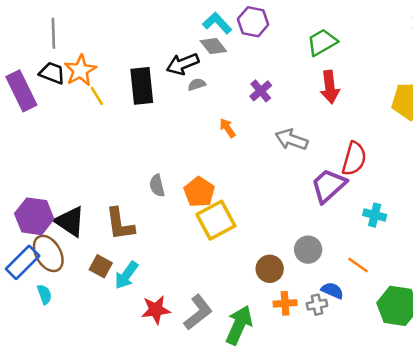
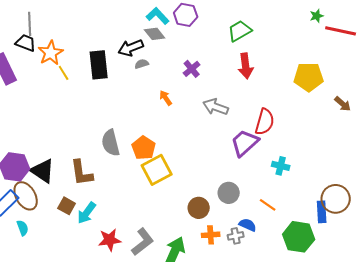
black trapezoid: (52, 73) -> (26, 43), moved
gray semicircle: (157, 186) -> (111, 143), size x1.5

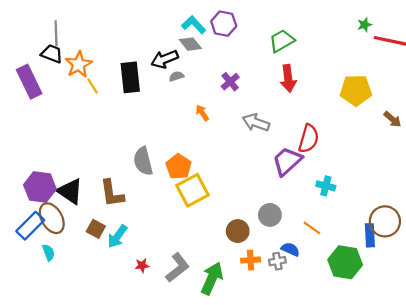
red star: (110, 240) -> (142, 265), size x0.6

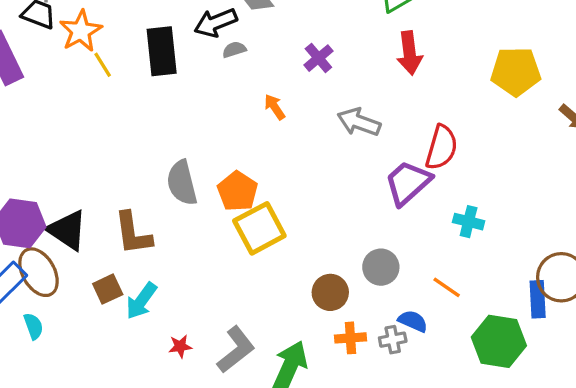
brown square: (96, 229) -> (108, 289), turned 36

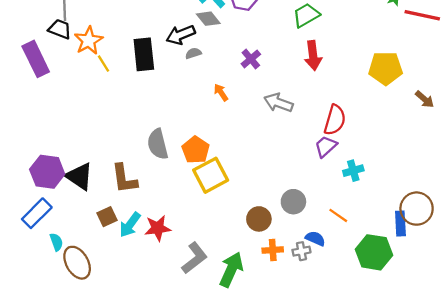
purple trapezoid: (408, 183) -> (326, 146), moved, size x0.7
cyan cross: (469, 222) -> (353, 171), turned -30
brown ellipse: (39, 272) -> (77, 263), moved
red star: (180, 346) -> (158, 228), moved, size x1.6

